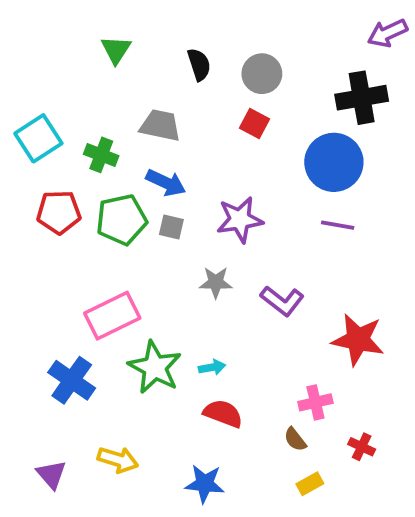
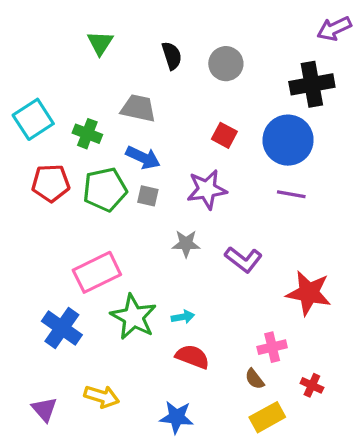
red square: (255, 124) -> (224, 135), moved
yellow rectangle: (310, 484) -> (267, 417), size x1.5

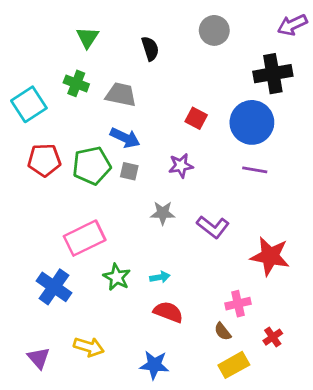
gray circle: (226, 64) -> (214, 30), moved
green cross: (87, 134) -> (76, 83), moved
purple star: (207, 189) -> (181, 166), size x0.7
green star: (134, 317) -> (117, 277), size x0.7
red cross: (312, 385) -> (273, 337), turned 30

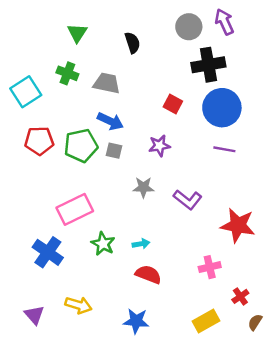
purple arrow: (292, 25) -> (224, 22), moved, turned 90
black cross: (273, 74) -> (208, 65), moved
brown semicircle: (223, 331) -> (255, 322), moved, turned 70

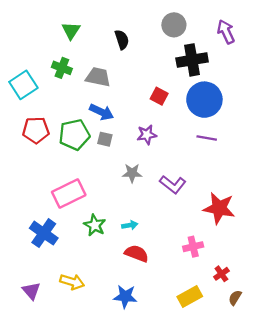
purple arrow: (224, 22) -> (226, 32), moved

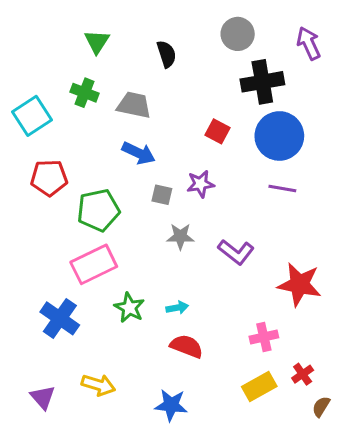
green pentagon: (74, 135) -> (98, 210), moved
gray square: (105, 139) -> (162, 195), moved
yellow rectangle: (190, 296) -> (259, 386), moved

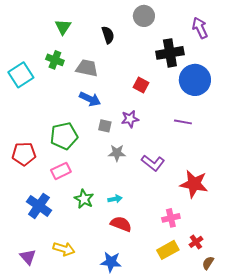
gray circle: (238, 34) -> (144, 16), moved
blue circle: (279, 136) -> (195, 80), moved
red pentagon: (49, 178) -> (24, 154), moved
pink rectangle: (94, 264) -> (61, 171), size x0.7

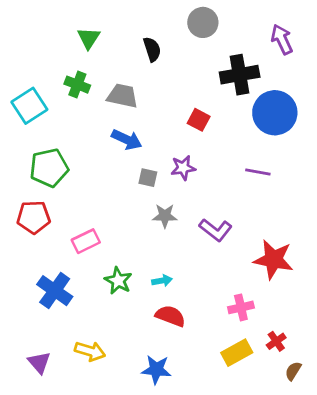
green pentagon: (64, 136) -> (49, 168), moved

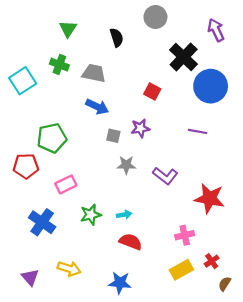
black cross: (240, 75) -> (184, 57), turned -36
green pentagon: (49, 168) -> (52, 138), moved
green star: (118, 281) -> (91, 215), turned 30

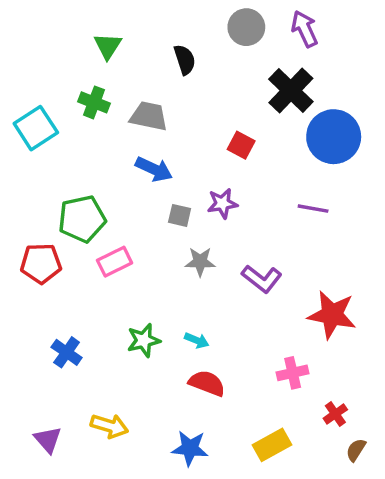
purple arrow: (216, 30) -> (305, 29), moved
pink rectangle: (66, 184) -> (115, 262), moved
cyan arrow: (124, 215) -> (197, 340), turned 32
blue cross: (42, 222) -> (67, 352), size x0.7
yellow rectangle: (181, 270) -> (272, 445), moved

